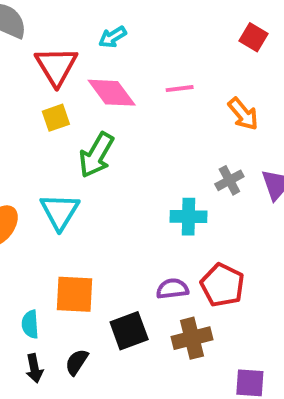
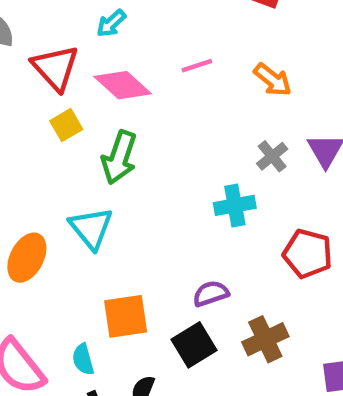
red pentagon: (222, 285) -> (308, 254), moved
purple semicircle: (172, 289) -> (211, 294), moved

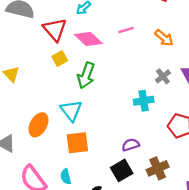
orange square: (126, 316) -> (77, 143), moved

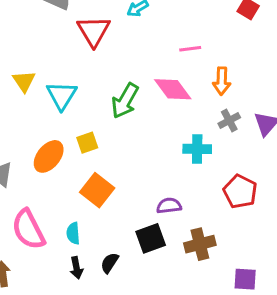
orange arrow: (164, 38) -> (222, 81), moved, turned 42
pink diamond: (88, 39) -> (173, 89), moved
yellow square: (60, 59) -> (87, 143), moved
cyan triangle: (71, 111) -> (62, 95), moved
orange square: (77, 143) -> (97, 190), turned 35

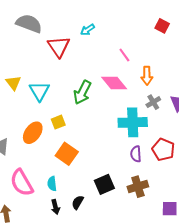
pink line: (190, 49) -> (124, 55), turned 64
cyan cross: (197, 149) -> (133, 122), size x1.5
purple semicircle: (169, 206) -> (136, 154), moved, turned -84

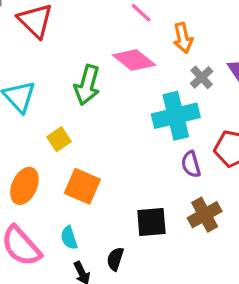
orange ellipse: (33, 133) -> (24, 186), moved
black square: (104, 184) -> (151, 222), turned 30

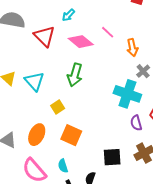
pink diamond: (134, 60) -> (81, 42), moved
cyan cross: (176, 116) -> (127, 94), turned 32

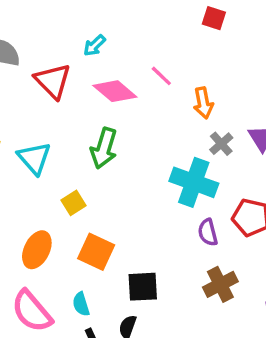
black square: (112, 157) -> (143, 287), moved

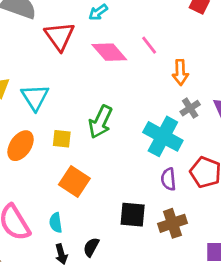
green arrow: (104, 148) -> (100, 122), moved
yellow square: (74, 203) -> (62, 139), turned 30
orange ellipse: (37, 250) -> (21, 146), moved
black square: (143, 287) -> (133, 215), moved

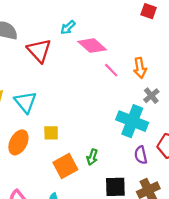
pink line: (149, 45) -> (111, 70), moved
pink diamond: (109, 52) -> (92, 46), moved
green arrow: (100, 122) -> (92, 157), moved, size x0.6
orange square: (74, 182) -> (65, 166), turned 35

